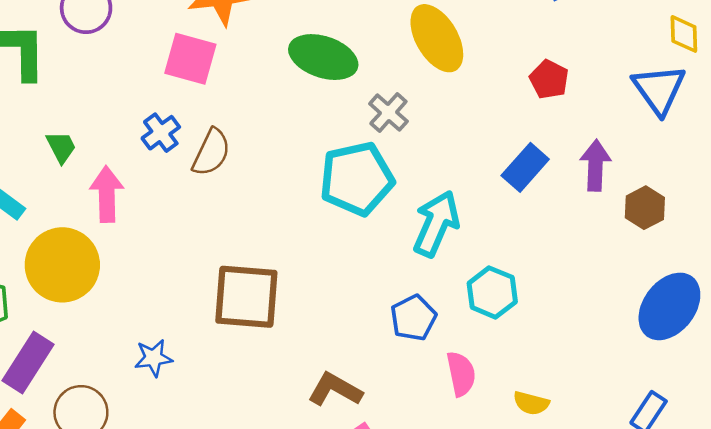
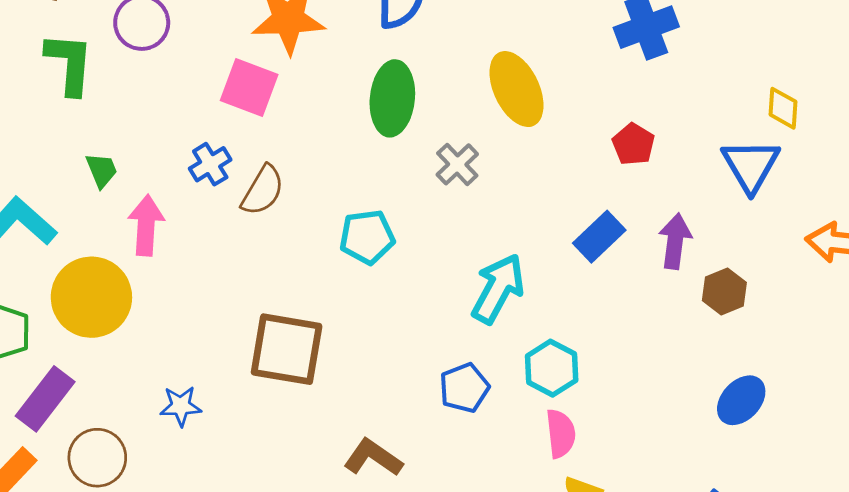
green ellipse: (323, 57) -> (392, 98), turned 72
cyan pentagon: (357, 179) -> (367, 237), moved, size x0.7
blue ellipse: (669, 306) -> (741, 400), size x0.7
pink semicircle: (461, 374) -> (561, 434), moved

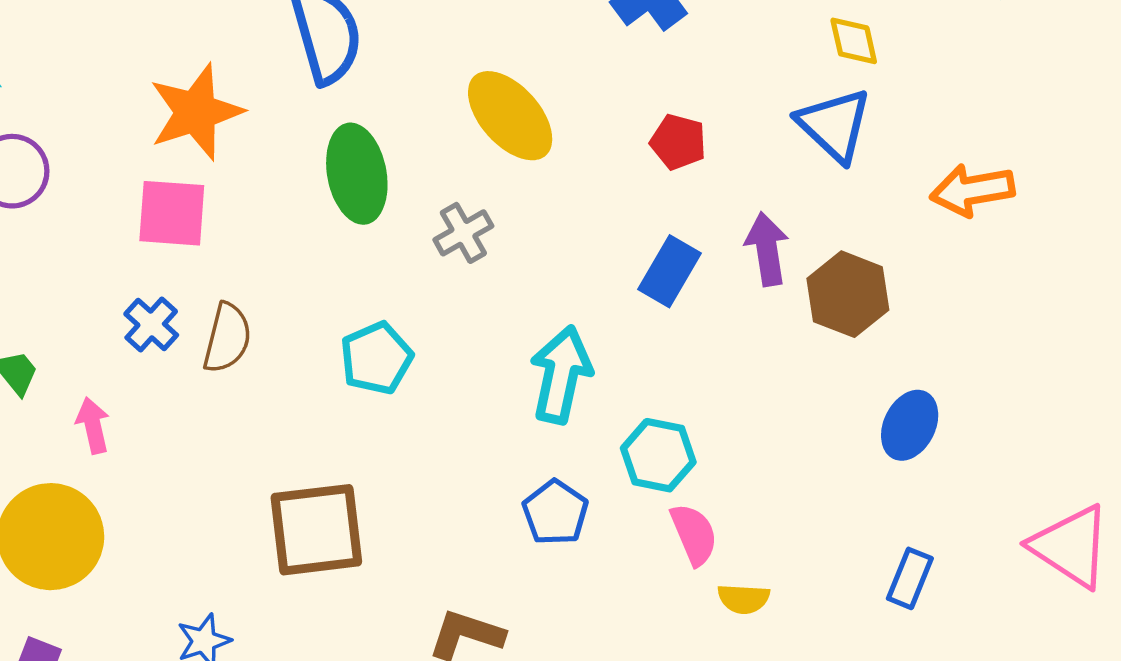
gray cross: (457, 164) -> (463, 233), turned 30
pink arrow: (146, 225) -> (93, 425), size x0.7
brown hexagon: (724, 292) -> (848, 294), size x1.4

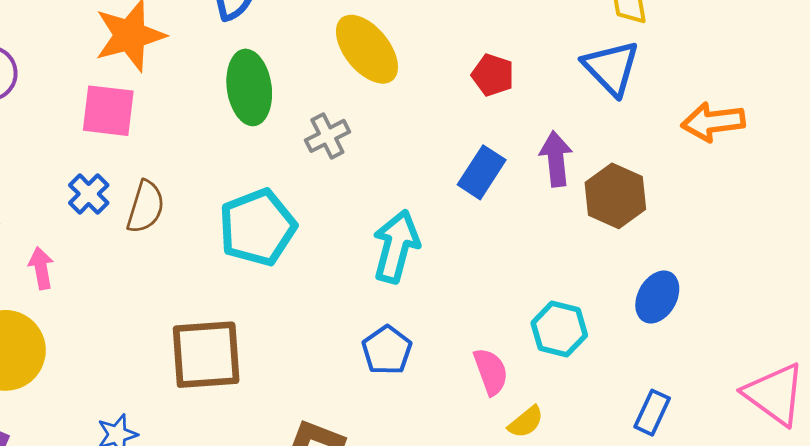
cyan pentagon: (376, 358) -> (257, 227), size x1.4
cyan hexagon: (658, 455) -> (559, 329), moved
yellow semicircle: (744, 599) -> (526, 422), turned -45

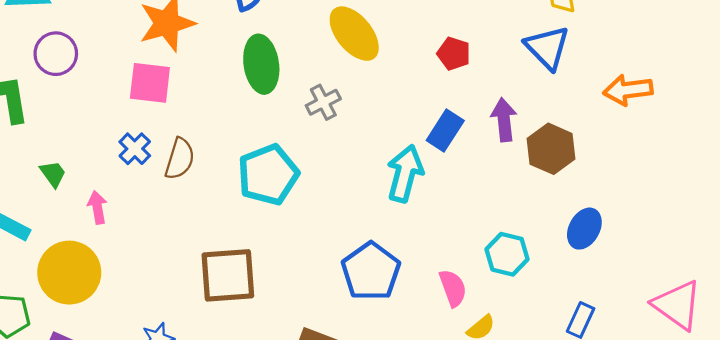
cyan arrow: (396, 246) -> (405, 173), moved
blue pentagon: (387, 350) -> (371, 271), size x1.5

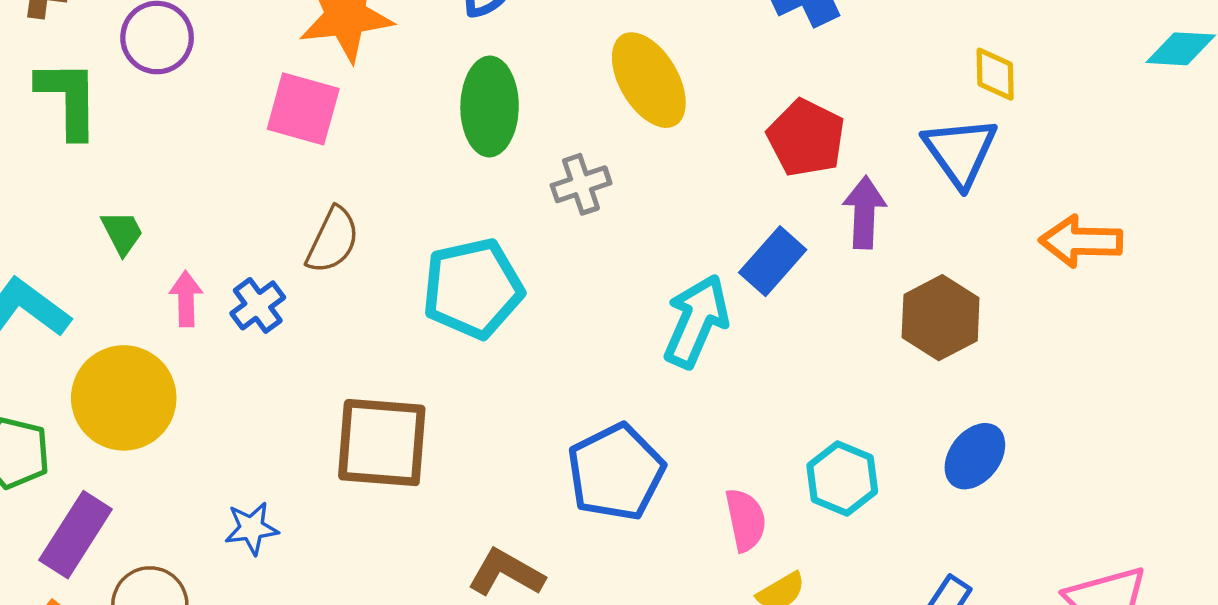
red pentagon: (454, 54) -> (806, 138), size x1.4
purple arrow: (504, 120) -> (864, 212), moved
blue cross: (135, 149) -> (258, 305), moved

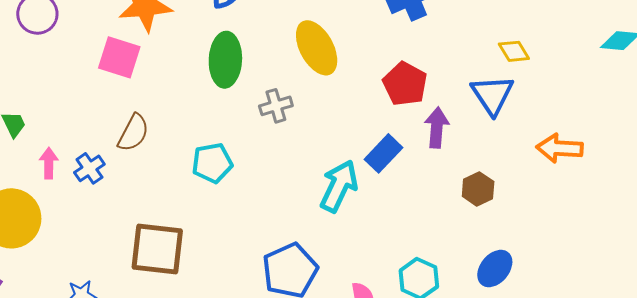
yellow diamond: (995, 74) -> (514, 51), turned -32
cyan pentagon: (473, 288) -> (212, 163), size x0.7
brown hexagon: (941, 318) -> (478, 189), size x0.7

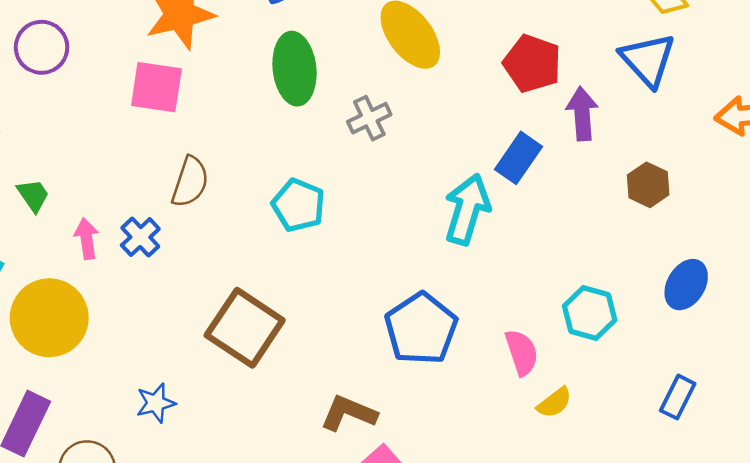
cyan pentagon: (212, 163) -> (298, 205), turned -30
brown square: (157, 249) -> (245, 328), turned 36

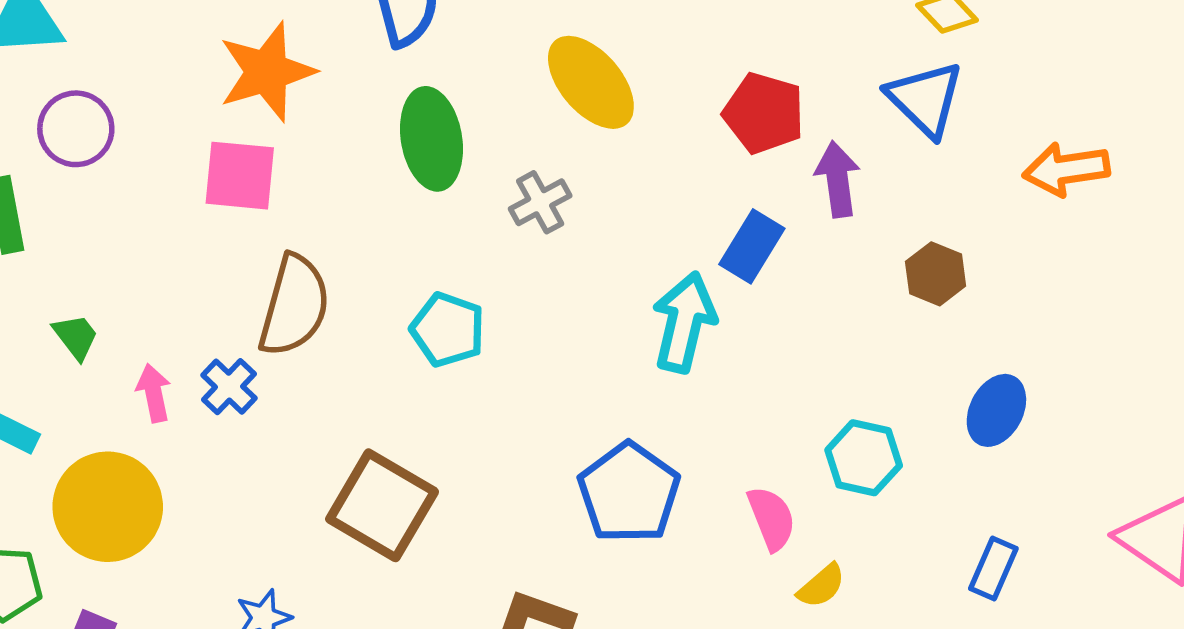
brown semicircle: (190, 182) -> (294, 306), size x1.4

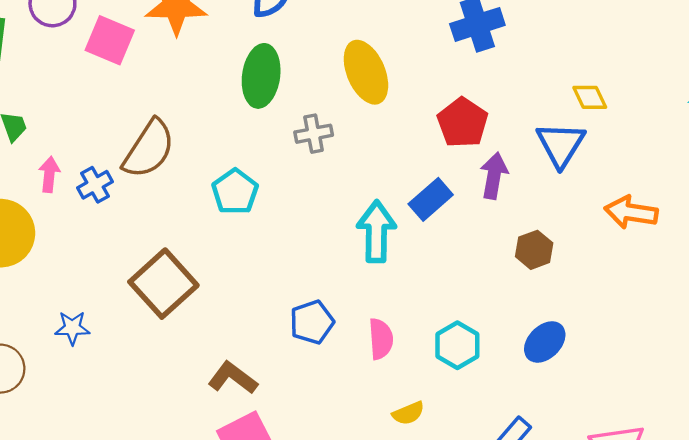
pink square: (240, 176) -> (110, 40), moved
cyan arrow: (684, 322) -> (376, 232), turned -30
blue pentagon: (629, 493) -> (312, 322), size x0.7
pink semicircle: (772, 518) -> (381, 339), moved

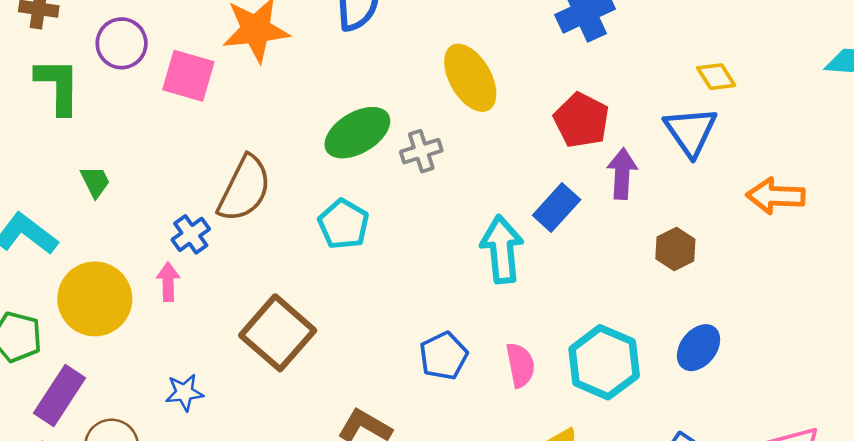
green ellipse: (261, 76) -> (357, 133), moved, turned 58
pink arrow: (49, 174) -> (168, 282), moved
cyan hexagon: (457, 345) -> (604, 362), size x1.4

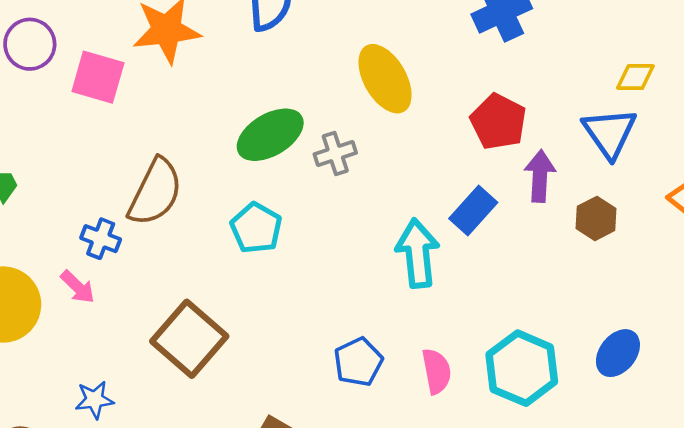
yellow diamond: (716, 77) -> (635, 77), turned -57
blue cross: (191, 234) -> (101, 239), turned -33
brown hexagon: (675, 249) -> (596, 218), moved
pink arrow: (168, 282) -> (78, 287), turned 135

